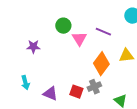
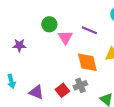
orange diamond: (101, 64) -> (87, 62), turned -50
red square: (76, 92) -> (62, 90), turned 32

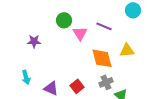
gray cross: (80, 85) -> (106, 82), moved

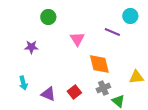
green circle: (64, 20) -> (48, 17), moved
purple line: (104, 26) -> (112, 32), moved
yellow triangle: (127, 50) -> (136, 77), moved

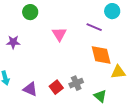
orange diamond: (99, 64) -> (101, 55), moved
gray cross: (103, 88) -> (76, 83), moved

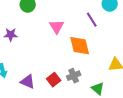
purple line: (94, 27) -> (92, 20), turned 35
orange diamond: (101, 55) -> (80, 46), moved

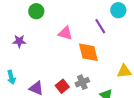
pink triangle: (57, 27) -> (65, 33), turned -42

